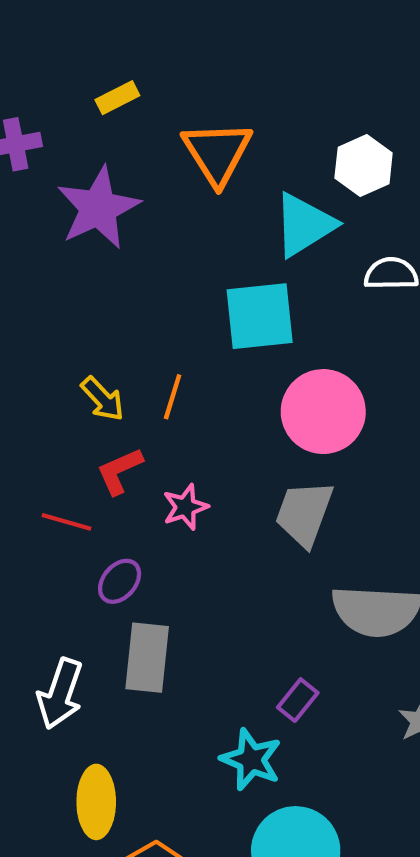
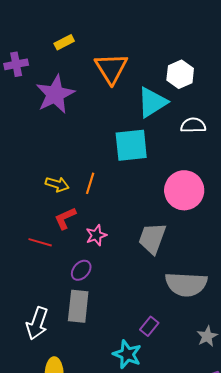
yellow arrow: (103, 399) -> (57, 184), turned -30
pink circle: (323, 412) -> (184, 190), moved
purple ellipse: (120, 581) -> (81, 270), moved

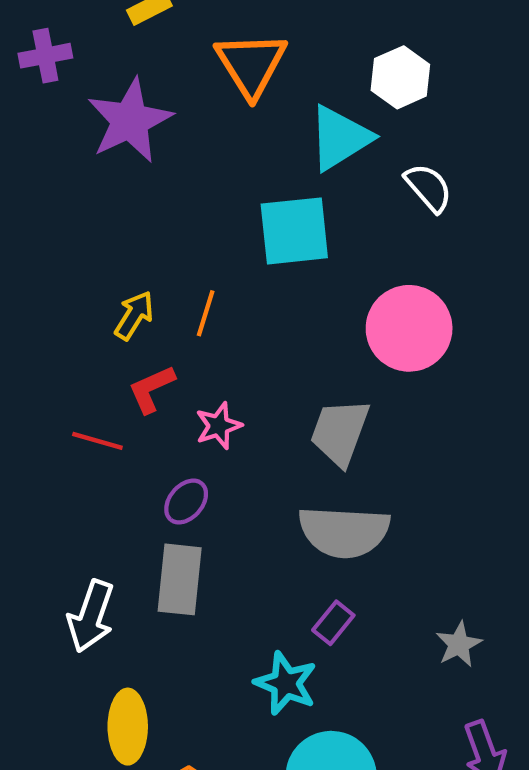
white semicircle: (193, 125) -> (429, 188), turned 50
yellow arrow: (57, 184) -> (134, 315), turned -75
gray semicircle: (186, 284) -> (344, 532), moved

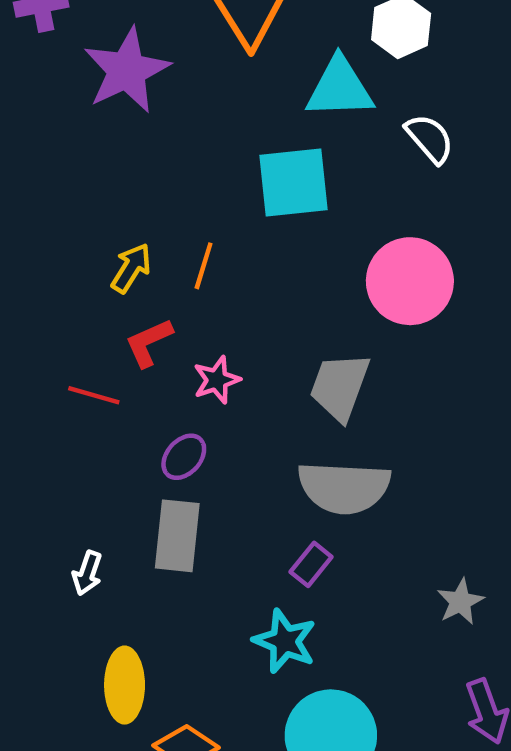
cyan triangle: (340, 138) -> (340, 88), turned 30
white arrow: (91, 616) -> (87, 573), size x0.6
purple rectangle: (333, 623) -> (311, 564), moved

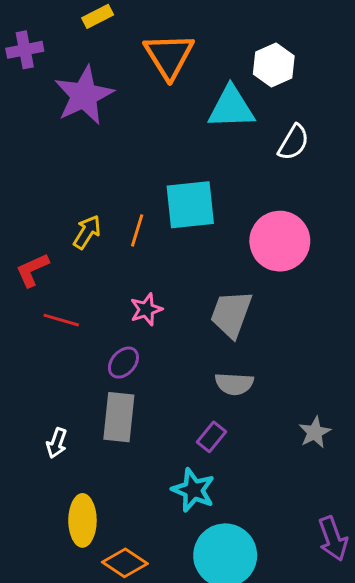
white semicircle: (430, 138) -> (293, 142), turned 72
cyan square: (294, 182) -> (190, 205), moved
red L-shape: (149, 343) -> (32, 270), moved
gray semicircle: (344, 487) -> (234, 384), size x0.6
gray star: (460, 602) -> (315, 432), moved

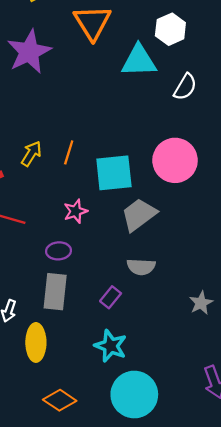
cyan square: (190, 205) -> (114, 173), moved
gray trapezoid: (231, 314) -> (139, 215), turned 33
purple ellipse: (123, 363) -> (59, 251), turned 45
purple rectangle: (212, 437) -> (111, 297), moved
yellow ellipse: (82, 520) -> (36, 342), moved

